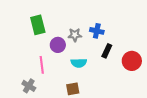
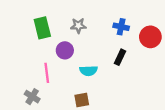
blue cross: (97, 31) -> (121, 27), moved
gray star: (75, 35) -> (78, 26), moved
red circle: (132, 61) -> (150, 37), moved

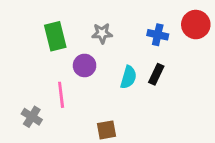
red circle: (150, 37) -> (196, 25), moved
cyan semicircle: (88, 71) -> (128, 77), moved, turned -72
gray cross: (32, 97) -> (32, 117), moved

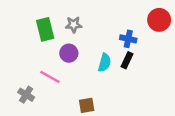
gray star: (102, 33) -> (74, 25), moved
blue cross: (158, 35) -> (128, 39), moved
pink line: (61, 95) -> (50, 77), turned -54

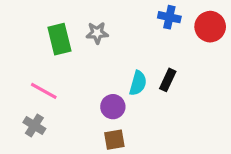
blue cross: (128, 39) -> (169, 17), moved
purple circle: (69, 53) -> (113, 107), moved
pink line: (50, 77) -> (44, 91), moved

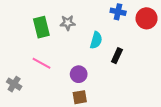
cyan semicircle: (138, 83) -> (96, 40), moved
pink line: (44, 91) -> (41, 63), moved
gray cross: (34, 125) -> (14, 84), moved

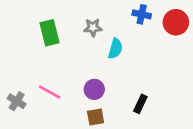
gray star: (68, 23) -> (93, 28), moved
black rectangle: (117, 56) -> (140, 104), moved
pink line: (41, 63) -> (50, 92), moved

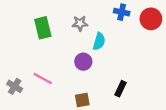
purple circle: (94, 89) -> (83, 62), moved

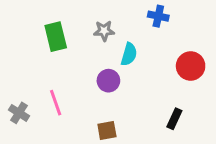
red circle: (151, 19) -> (191, 66), moved
pink line: (43, 79) -> (56, 103), turned 42
black rectangle: (121, 89) -> (174, 119), moved

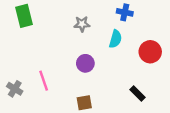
green rectangle: (56, 37) -> (24, 16), moved
cyan semicircle: (129, 54) -> (115, 39), moved
black rectangle: (174, 119) -> (137, 93), turned -70

